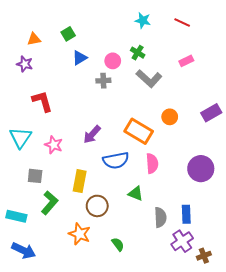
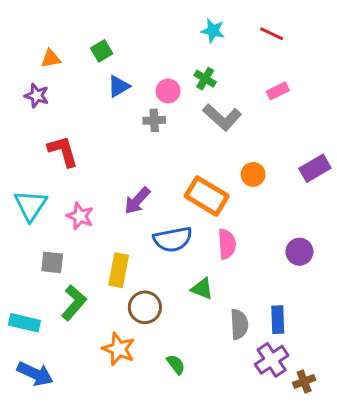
purple circle: (201, 169) -> (299, 252), size x0.7

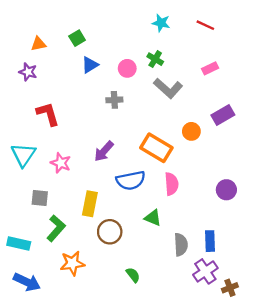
gray cross: (154, 120) -> (114, 100), moved
purple rectangle: (315, 168) -> (223, 115), moved
orange star: (119, 349) -> (72, 263), moved, turned -30

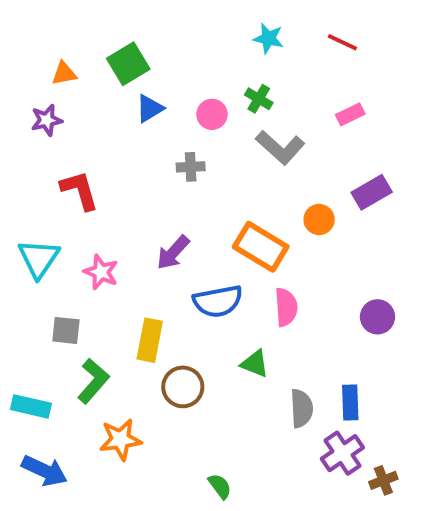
green square: (77, 38) -> (128, 64), size x1.5
purple star: (28, 72) -> (46, 120), turned -30
green semicircle: (133, 275) -> (220, 486), moved

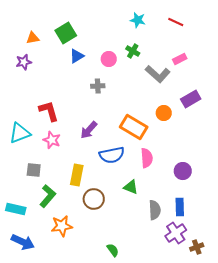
gray L-shape: (280, 147) -> (158, 74), moved
red L-shape: (80, 190) -> (49, 111), moved
cyan triangle: (39, 258) -> (20, 133), turned 35
purple circle: (377, 317) -> (183, 171), moved

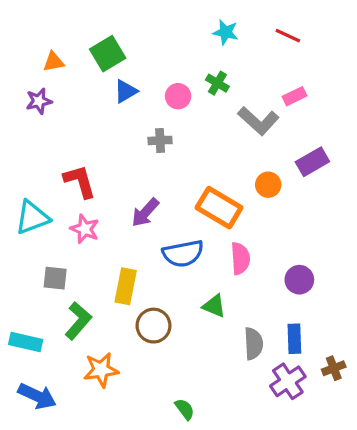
brown cross: (197, 247) -> (334, 368), moved

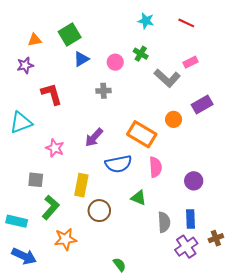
red L-shape: (80, 181) -> (52, 94), moved
cyan triangle: (32, 217) -> (21, 123), moved

